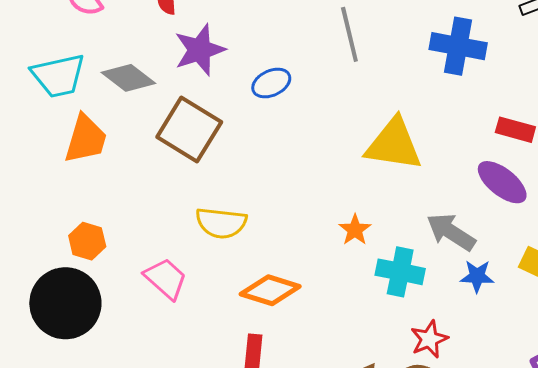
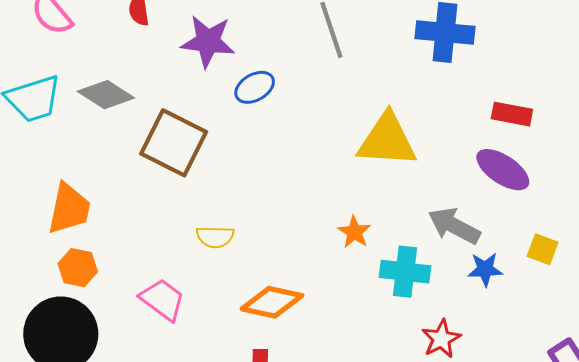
purple star: (200, 50) -> (208, 41), moved, turned 30
orange trapezoid: (86, 139) -> (69, 209), moved
yellow semicircle: (221, 223) -> (215, 237), size x0.7

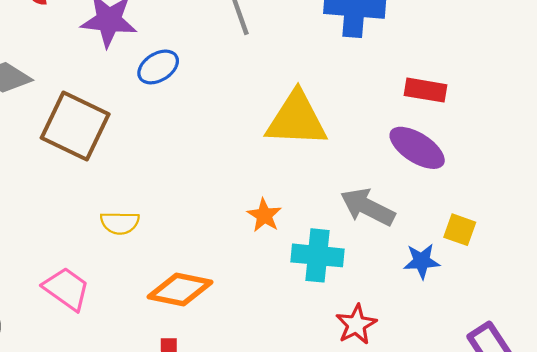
blue star: (485, 269) -> (422, 261), moved

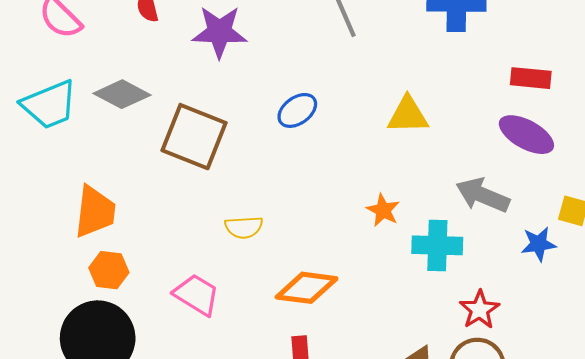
blue ellipse: (158, 67) -> (297, 110), moved
yellow triangle: (296, 119) -> (408, 115), size x0.7

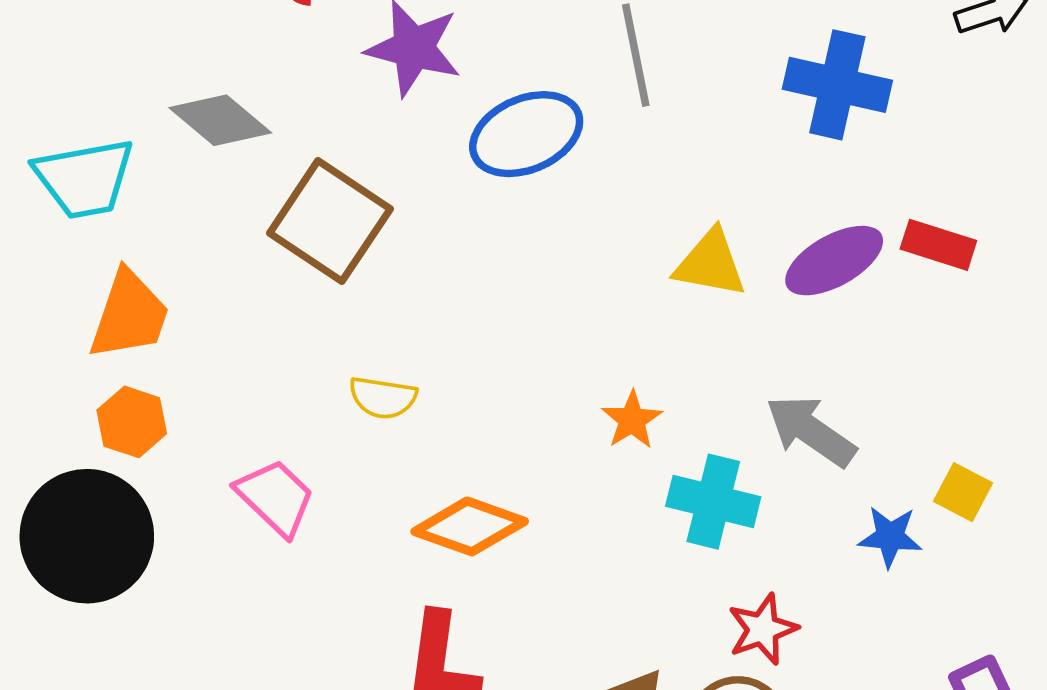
cyan trapezoid: (49, 105) -> (84, 178), moved
blue ellipse: (297, 110) -> (526, 134), moved, size x1.5
purple ellipse: (526, 135) -> (834, 261), moved, turned -70

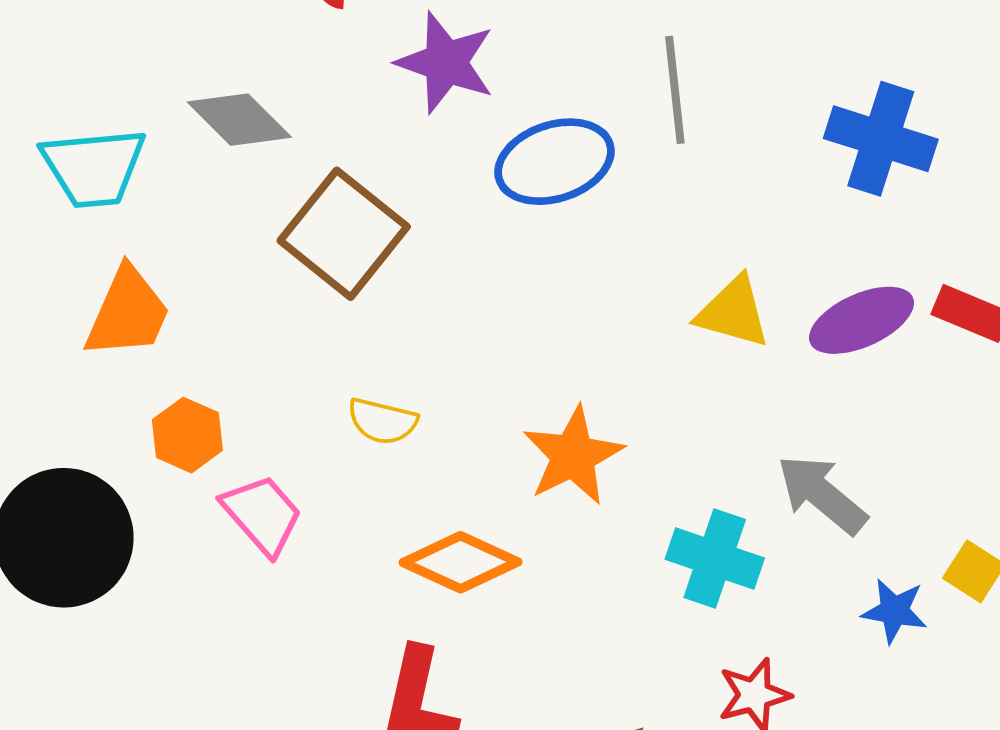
orange star: (632, 420) -> (573, 456), moved, size x1.6
orange hexagon: (132, 422) -> (187, 435), moved

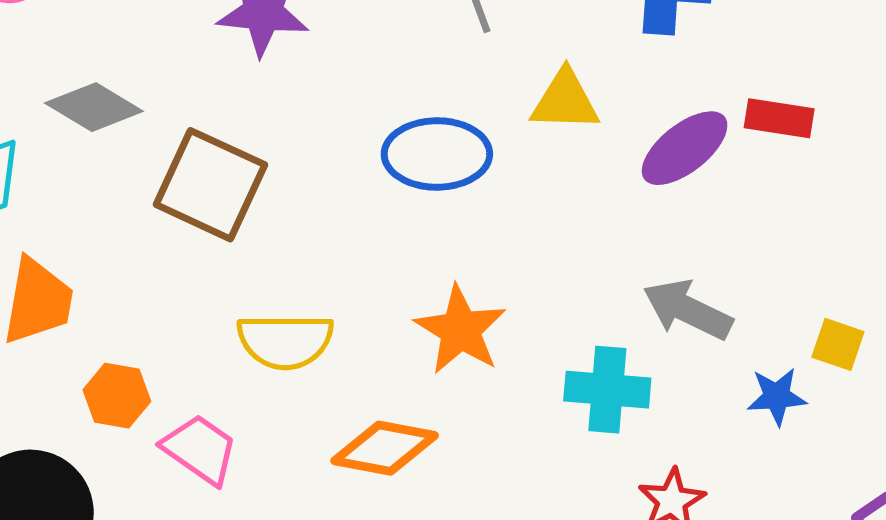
blue ellipse: (555, 162) -> (437, 154), moved, turned 32
yellow triangle: (733, 312) -> (565, 101), moved
yellow semicircle: (382, 421) -> (285, 341), size x1.5

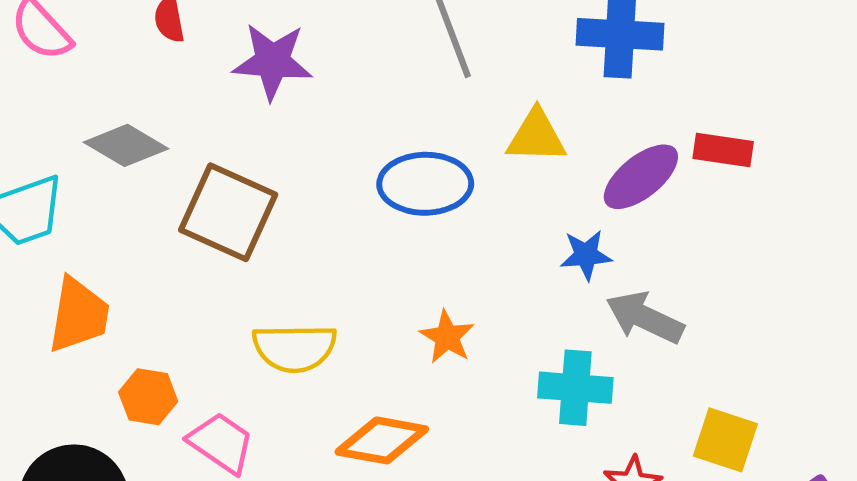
orange star: (460, 330) -> (447, 337), size x0.7
yellow square: (838, 344) -> (725, 440), moved, size x1.4
blue star: (777, 396) -> (586, 255), moved

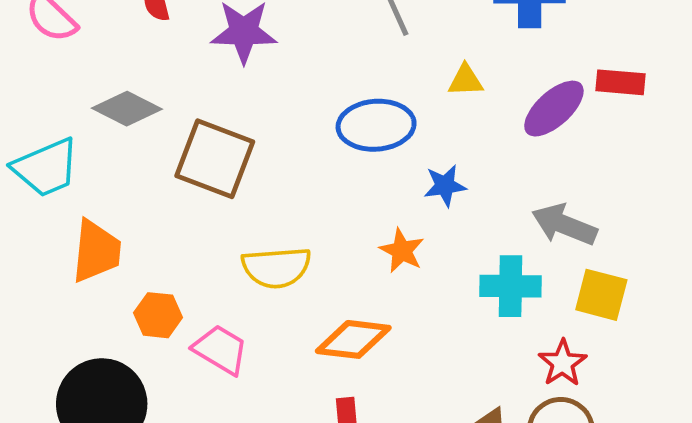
yellow triangle: (536, 136) -> (466, 80), size x0.7
blue star: (586, 255) -> (445, 186), moved
yellow square: (725, 440) -> (601, 295), moved

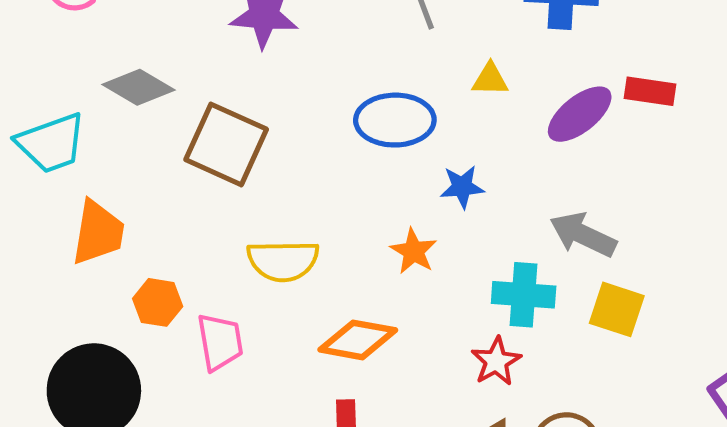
pink trapezoid: (220, 350) -> (220, 342), turned 46
red star: (563, 363) -> (496, 361), moved

